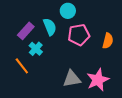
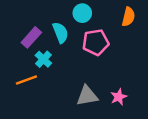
orange semicircle: (108, 41) -> (128, 17), moved
orange line: (22, 66) -> (26, 80), turned -72
pink star: (98, 80) -> (119, 97), size x0.6

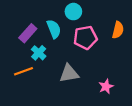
orange semicircle: (128, 17) -> (118, 30), moved
gray triangle: (87, 96) -> (69, 73), moved

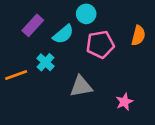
cyan semicircle: (54, 29) -> (63, 34), turned 72
purple rectangle: (28, 33) -> (33, 25), moved
orange line: (23, 71) -> (16, 75), moved

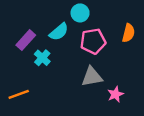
purple rectangle: (33, 25) -> (26, 40), moved
orange line: (16, 75) -> (19, 94), moved
gray triangle: (81, 86) -> (92, 77), moved

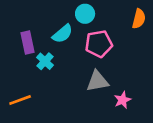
orange semicircle: (128, 33) -> (139, 19), moved
purple rectangle: (26, 40) -> (28, 43), turned -54

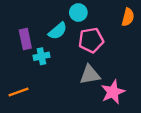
cyan cross: (45, 61) -> (41, 56), turned 35
pink star: (123, 100) -> (113, 92), size x1.5

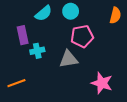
cyan semicircle: (58, 31) -> (44, 13), moved
gray triangle: (90, 75) -> (69, 59), moved
pink star: (113, 92) -> (102, 83), turned -30

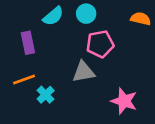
orange semicircle: (115, 15) -> (141, 19), turned -91
cyan cross: (37, 51) -> (46, 95), moved, turned -32
orange line: (16, 83) -> (24, 79), moved

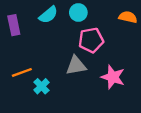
purple rectangle: (28, 43) -> (14, 25), moved
pink star: (124, 101) -> (113, 77), moved

